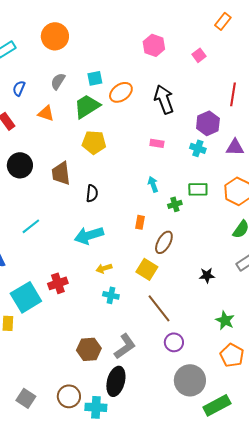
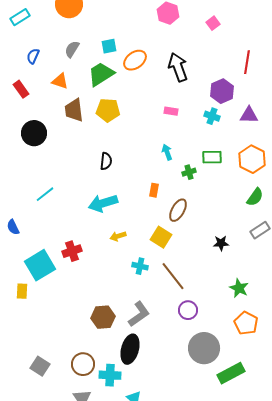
brown trapezoid: (61, 173) -> (74, 110), moved
cyan cross: (111, 295) -> (140, 266), moved

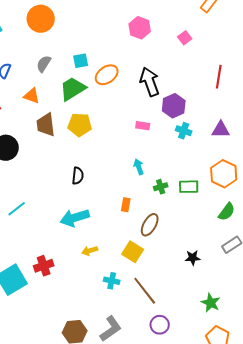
purple hexagon: (222, 91) -> (174, 106), moved
green rectangle: (212, 157) -> (189, 187), moved

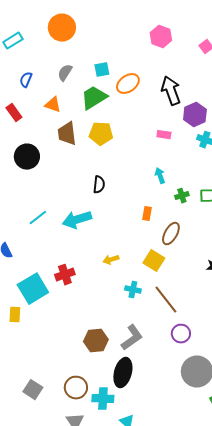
cyan arrow: (75, 218) -> (77, 220), moved

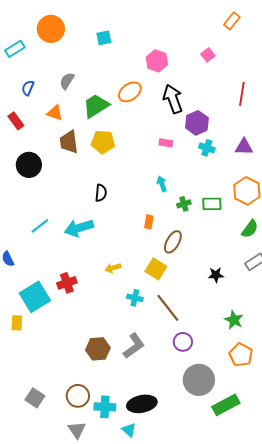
orange circle: (62, 28) -> (51, 29), moved
pink hexagon: (161, 37) -> (157, 61), moved
cyan square: (102, 70) -> (104, 38), moved
black ellipse: (123, 373) -> (142, 404), moved, turned 64

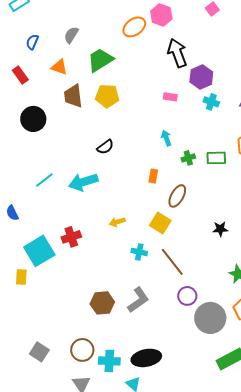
orange ellipse: (130, 92) -> (134, 27), moved
black semicircle: (101, 193) -> (105, 147), turned 48
gray circle: (199, 380) -> (210, 318), moved

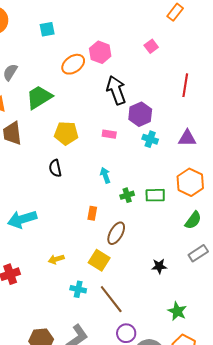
yellow pentagon: (107, 96) -> (66, 133), moved
black semicircle: (105, 147) -> (55, 168), moved, turned 114

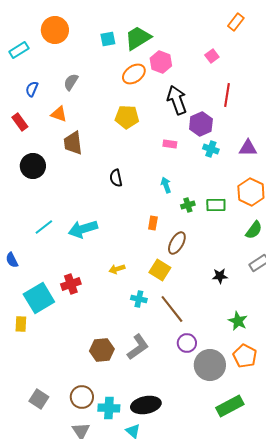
red line: (185, 85) -> (227, 95), moved
green trapezoid: (39, 97) -> (138, 38), moved
yellow pentagon: (66, 133) -> (127, 117), moved

